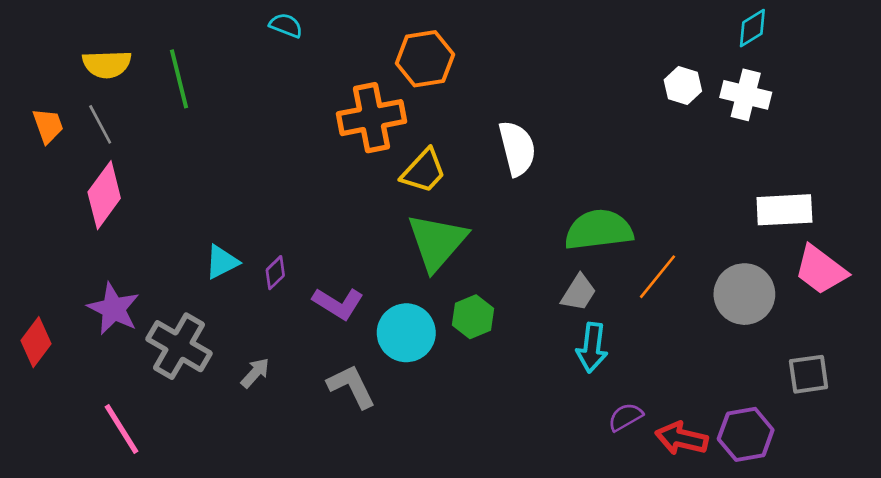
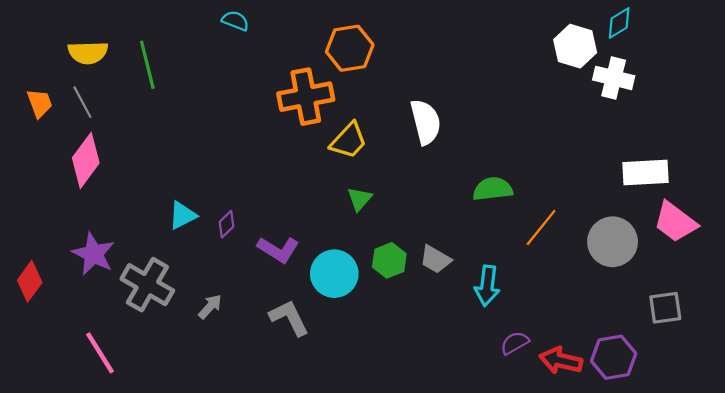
white hexagon: (683, 86) -> (575, 46), moved, size x1.4
green semicircle: (599, 230) -> (493, 189), size x0.7
green triangle: (437, 242) -> (360, 199), size x0.5
gray trapezoid: (579, 293) -> (435, 259), moved, turned 88

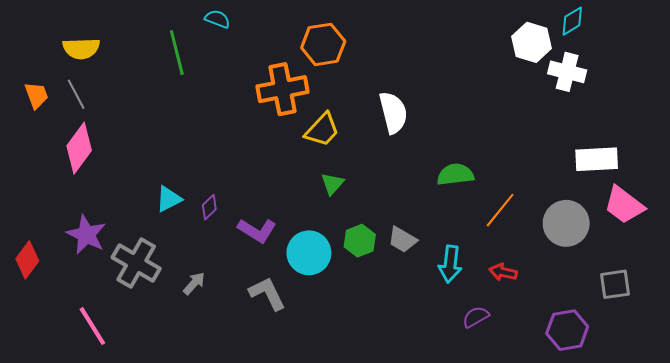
green line: (147, 65) -> (177, 53), moved
red arrow: (561, 361) -> (503, 272), moved, size x0.7

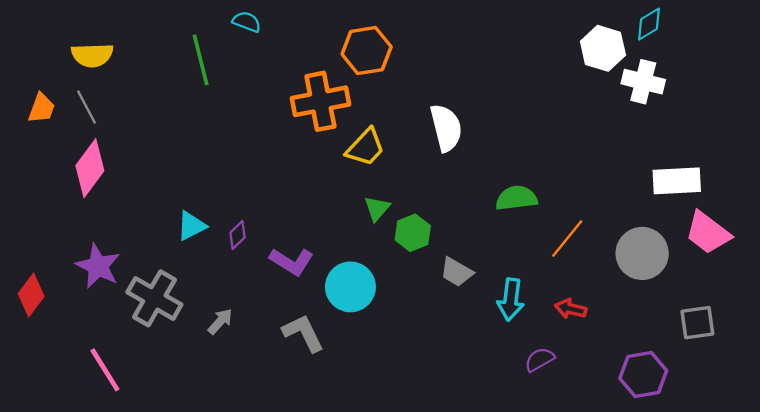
orange trapezoid: (36, 95) -> (41, 108), turned 40
green hexagon: (360, 241) -> (413, 233), moved

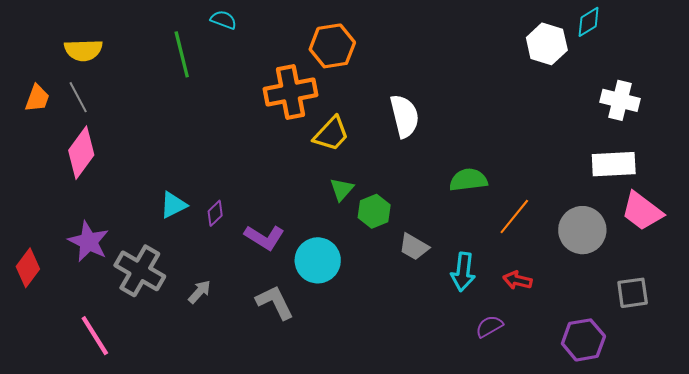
white cross: (643, 82) -> (620, 100), moved

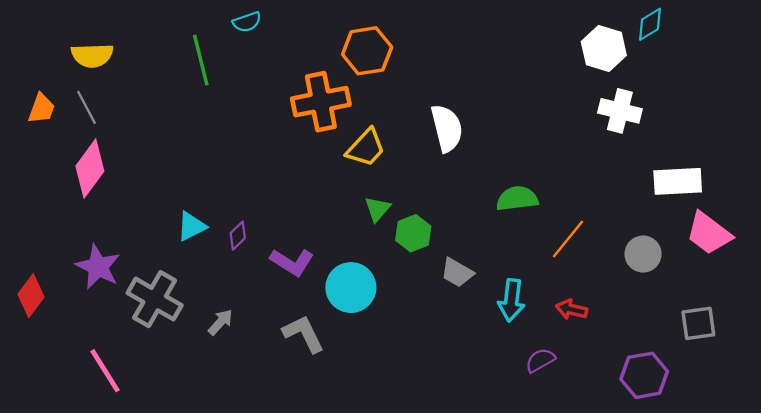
cyan semicircle: (224, 20) -> (247, 22), turned 140
white cross: (620, 100) -> (620, 111), moved
gray circle: (582, 230) -> (643, 254), size x0.7

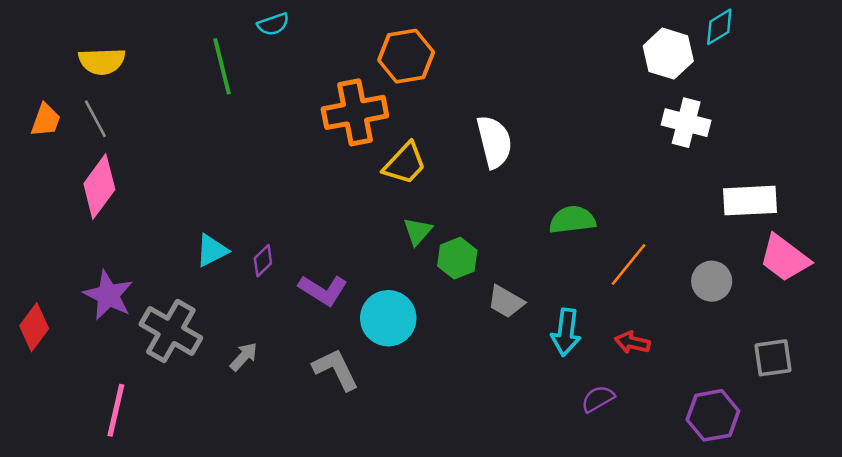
pink line: (105, 371) -> (116, 410), turned 45

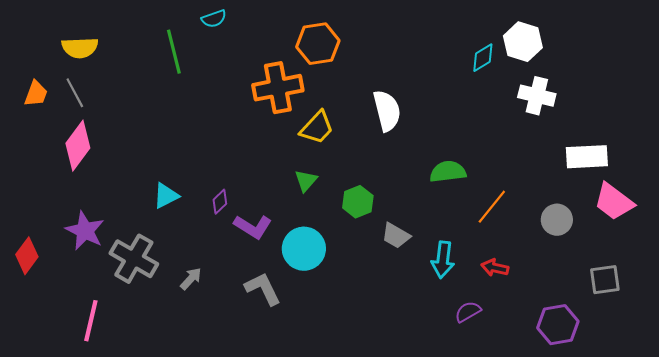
cyan diamond: (719, 27) -> (483, 58), moved
green triangle: (418, 231) -> (306, 181), moved
purple diamond: (263, 261) -> (220, 202), moved

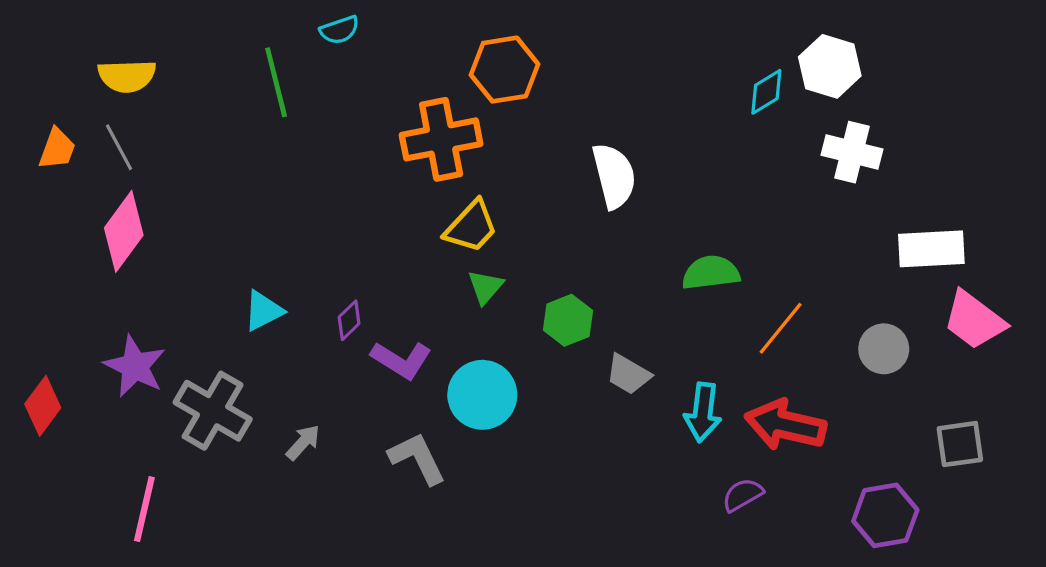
yellow trapezoid: (317, 128) -> (471, 227), moved
red arrow: (495, 268) -> (785, 425), size x1.8

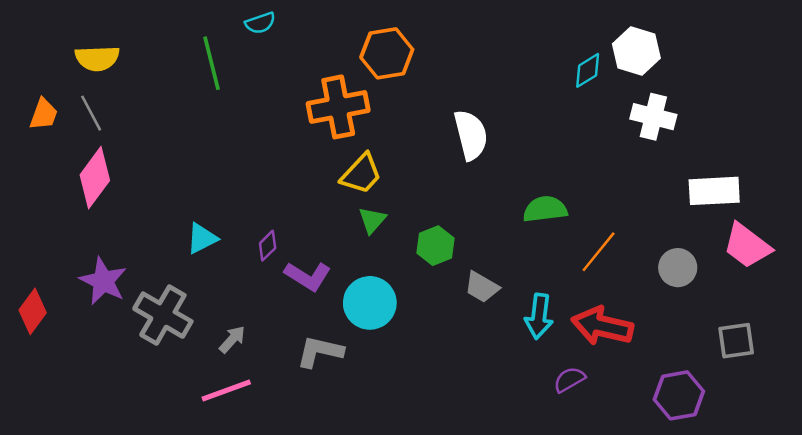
gray L-shape: (417, 458) -> (320, 352), turned -51
pink line: (144, 509) -> (226, 391), moved, turned 57

